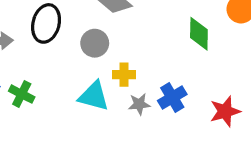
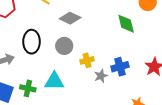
cyan triangle: (94, 96) -> (54, 81), moved
blue cross: (172, 97) -> (120, 67), turned 30

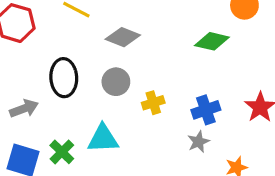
green diamond: (126, 24) -> (212, 41), turned -60
gray star: (101, 76) -> (198, 142), moved
green cross: (28, 88) -> (62, 152), turned 35

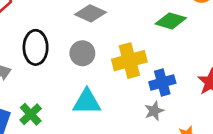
yellow cross: (153, 103) -> (129, 61), moved, size x1.6
cyan triangle: (103, 139) -> (87, 102), moved

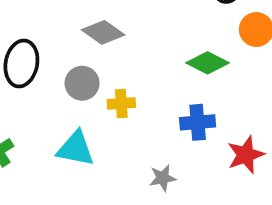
yellow cross: (129, 61) -> (121, 103), moved, size x0.6
blue cross: (162, 82) -> (198, 122), moved

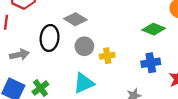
gray diamond: (103, 32) -> (75, 19), moved
cyan triangle: (76, 149) -> (84, 83), turned -30

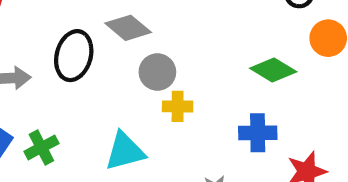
gray circle: (84, 46) -> (157, 72), moved

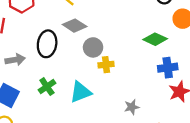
blue cross: (258, 133) -> (168, 68), moved
green cross: (41, 147) -> (47, 87), moved

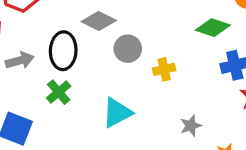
gray arrow: (15, 60) -> (20, 60), moved
yellow cross: (106, 65) -> (164, 69), moved
green cross: (47, 87) -> (59, 92), moved

